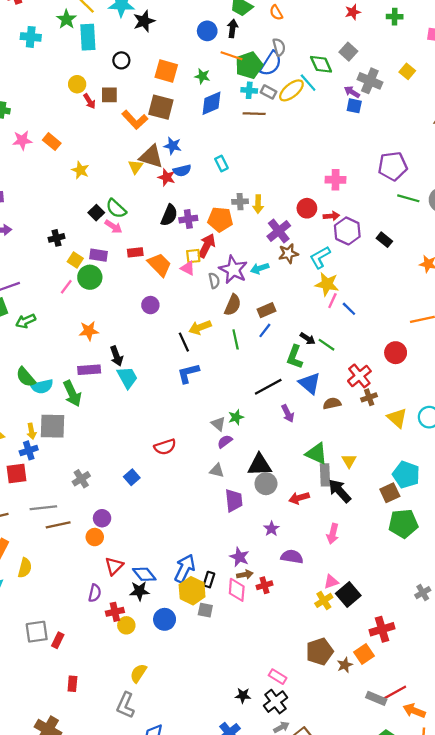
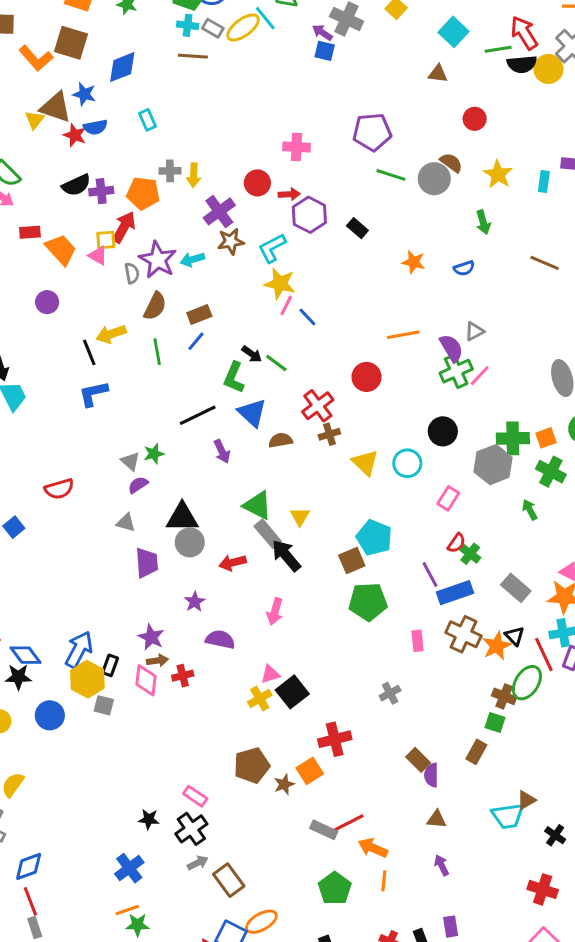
blue diamond: (212, 103) -> (122, 67), moved
black semicircle: (169, 215) -> (76, 185), turned 40
gray rectangle: (325, 475) -> (268, 534), turned -40

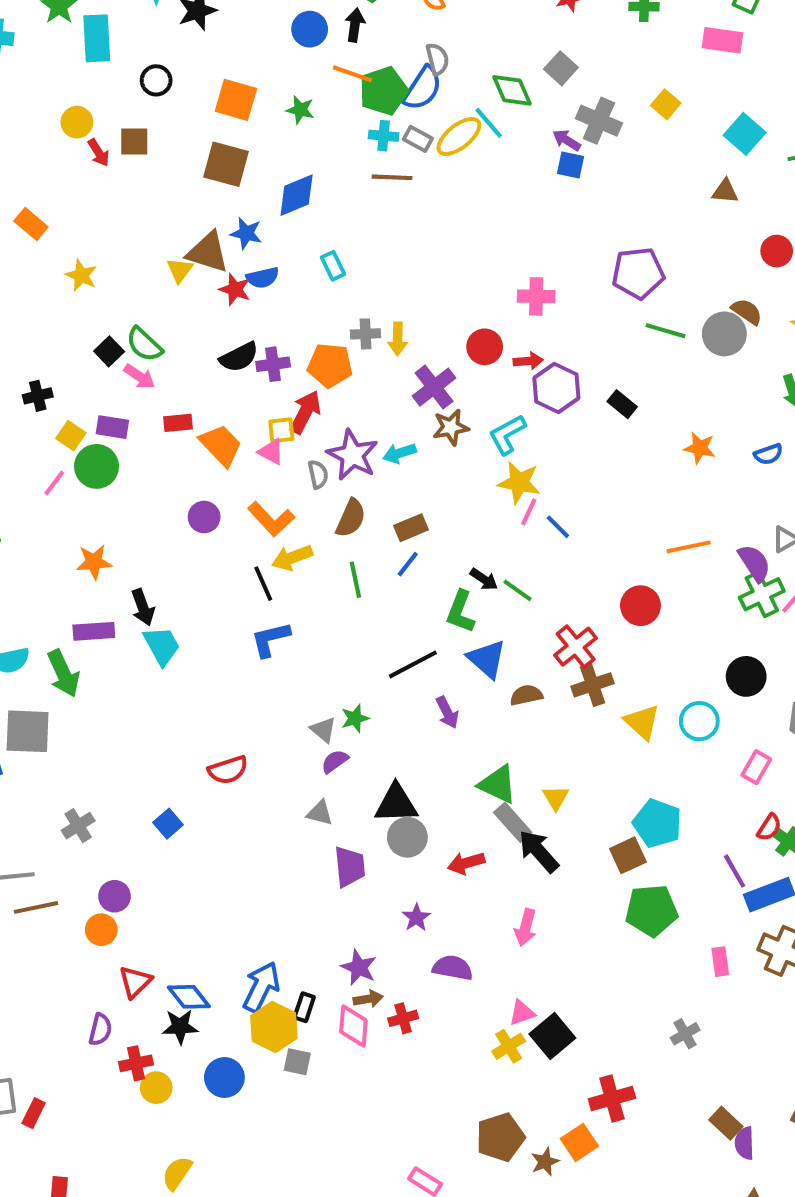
orange L-shape: (36, 58) -> (271, 519), moved
brown cross: (329, 434) -> (592, 685), size x1.4

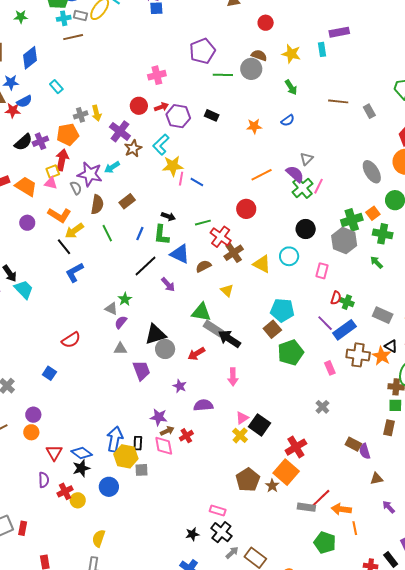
blue line: (408, 564) -> (140, 234), moved
green line: (517, 590) -> (203, 223), moved, turned -35
yellow triangle: (556, 798) -> (227, 290), moved
orange square: (579, 1142) -> (286, 472), size x1.4

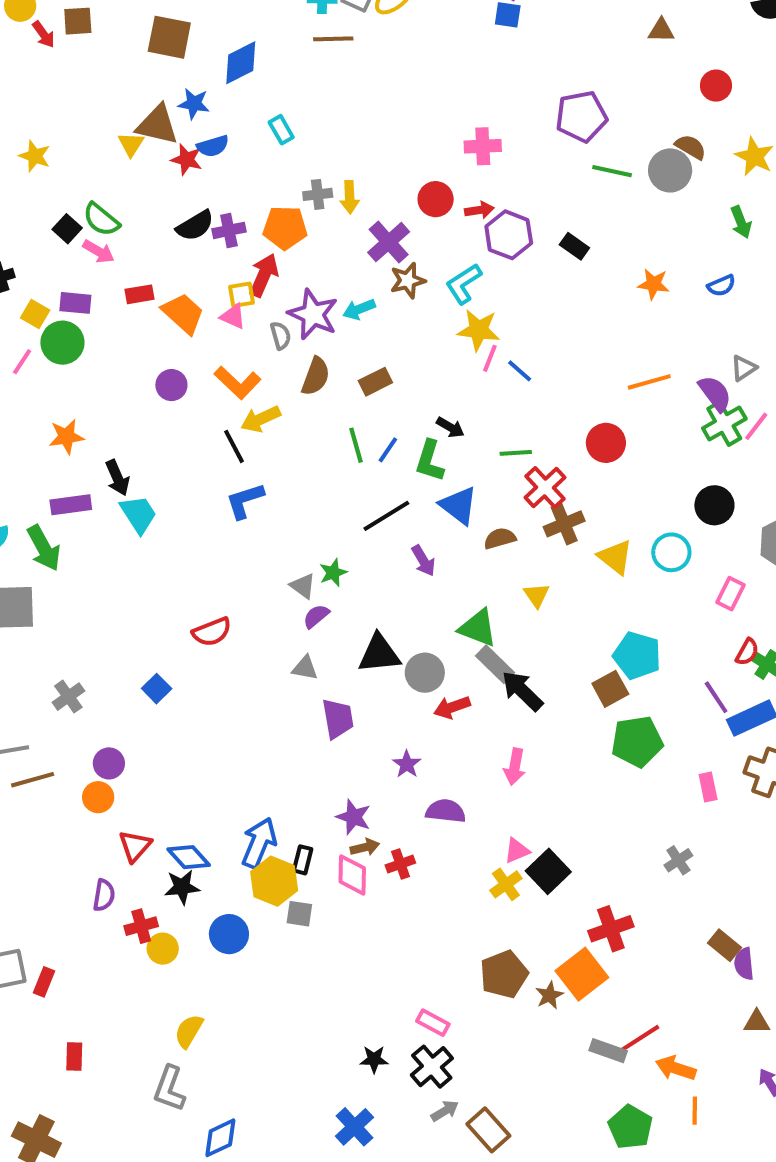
green line: (107, 233) -> (356, 445), moved
gray circle: (165, 349) -> (425, 673), moved

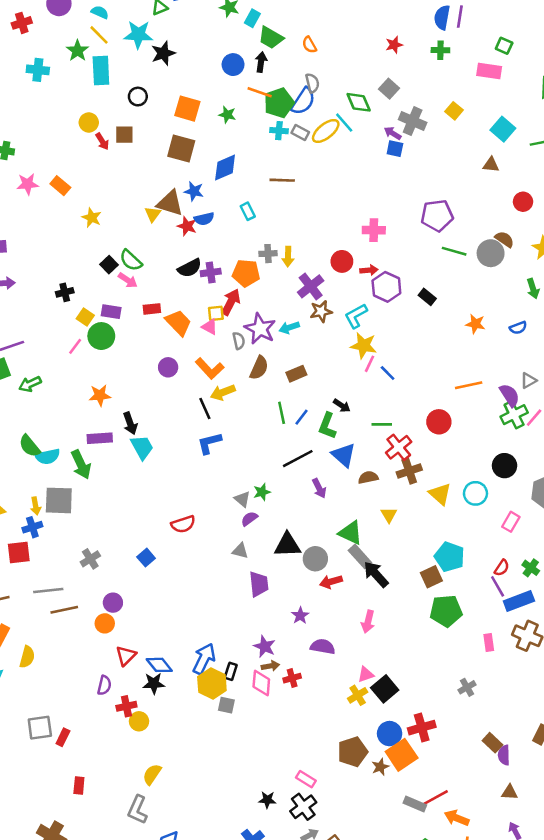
brown line: (333, 39) -> (282, 180), moved
red semicircle: (747, 652) -> (502, 568), moved
blue circle: (229, 934) -> (390, 734), moved

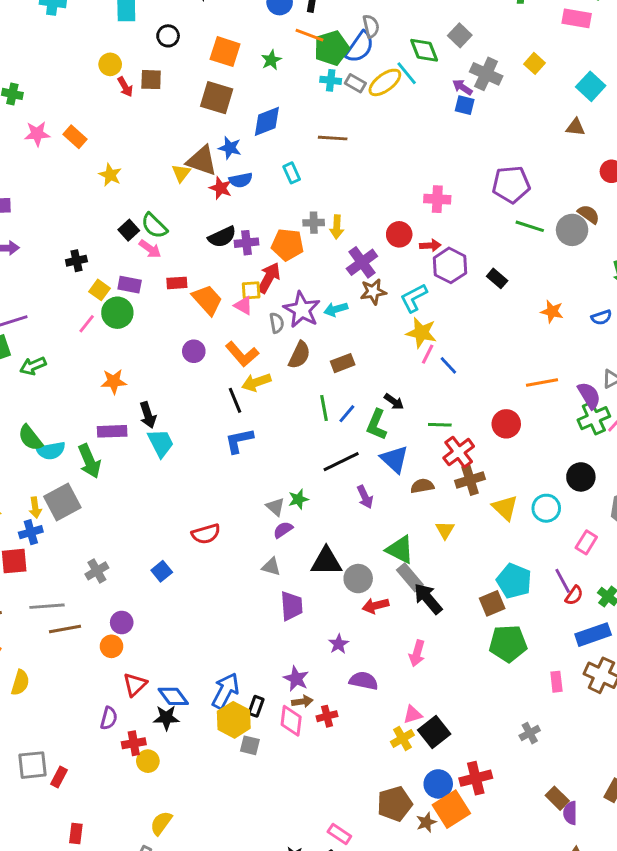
green star: (227, 115) -> (271, 60), turned 30
gray square: (59, 500) -> (62, 502), turned -32
purple line: (498, 586) -> (563, 581), moved

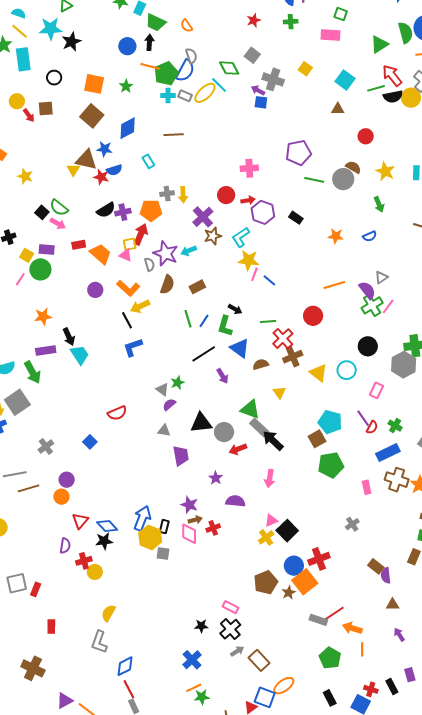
brown square: (217, 98) -> (92, 116), turned 30

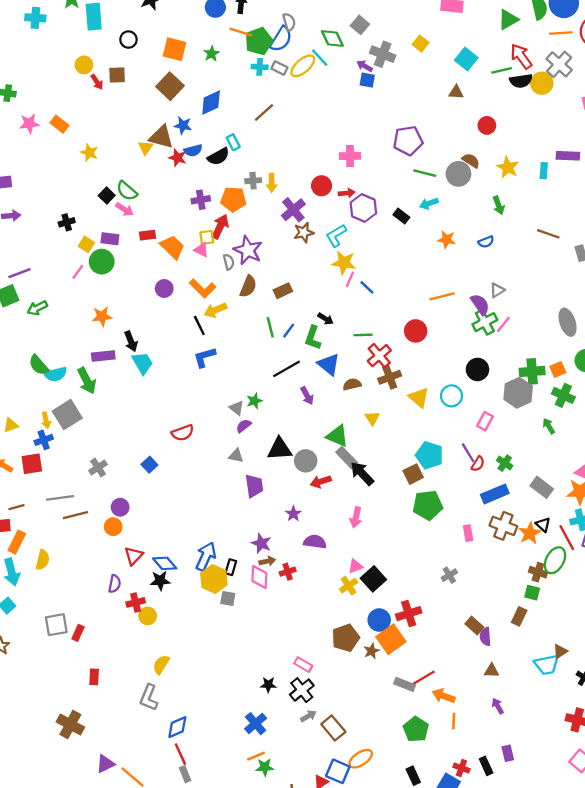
brown line: (174, 135) -> (264, 113), turned -42
black semicircle: (106, 210) -> (218, 157), moved
cyan arrow: (189, 251) -> (429, 204), moved

